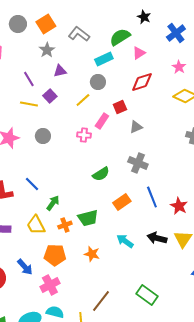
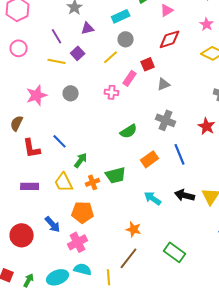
cyan rectangle: (104, 59) -> (121, 16), moved
red star: (179, 206) -> (207, 126), moved
orange star: (92, 254) -> (134, 229), moved

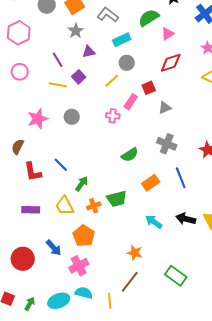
orange pentagon: (83, 212) -> (84, 236), turned 30

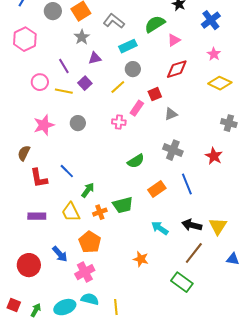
pink circle: (20, 72) -> (40, 82), moved
brown line: (130, 282) -> (194, 253), moved

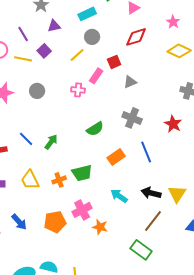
green arrow: (88, 190) -> (51, 142), moved
orange pentagon: (90, 242) -> (55, 222), moved, turned 30
pink cross: (85, 272) -> (82, 210), moved

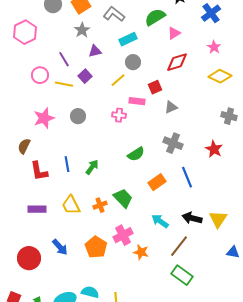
pink rectangle: (96, 76) -> (137, 101), turned 63
blue line: (26, 139) -> (67, 164), turned 35
green trapezoid: (82, 173) -> (123, 198), turned -120
brown line: (153, 221) -> (179, 246), moved
orange pentagon: (55, 222) -> (96, 247), turned -30

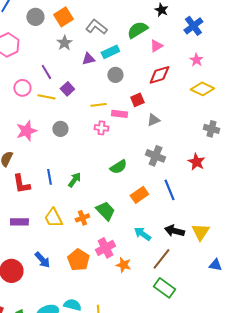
purple triangle: (95, 51) -> (88, 59), moved
yellow line: (118, 80) -> (98, 105), moved, turned 35

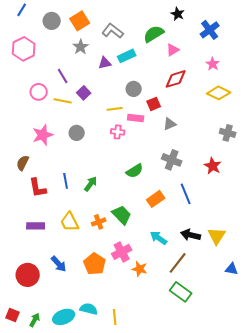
gray circle: (115, 75) -> (134, 89), moved

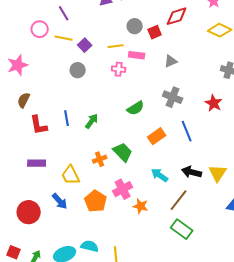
purple square: (84, 93) -> (85, 45), moved
red square: (154, 104) -> (155, 32), moved
pink star: (43, 135) -> (18, 65), moved
yellow trapezoid: (70, 222) -> (71, 175), moved

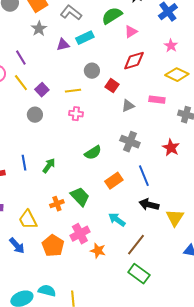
red square: (155, 32) -> (112, 86), moved, turned -32
yellow line: (64, 38) -> (21, 83), turned 42
pink rectangle: (137, 55) -> (157, 100), moved
black arrow: (192, 172) -> (149, 205), moved

